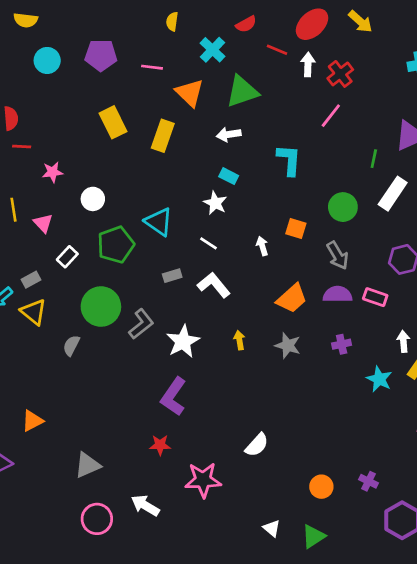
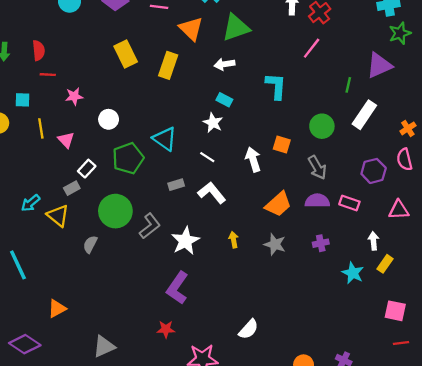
white arrow: (262, 246) -> (253, 159), size x1.5
gray rectangle: (31, 280) -> (72, 188), moved

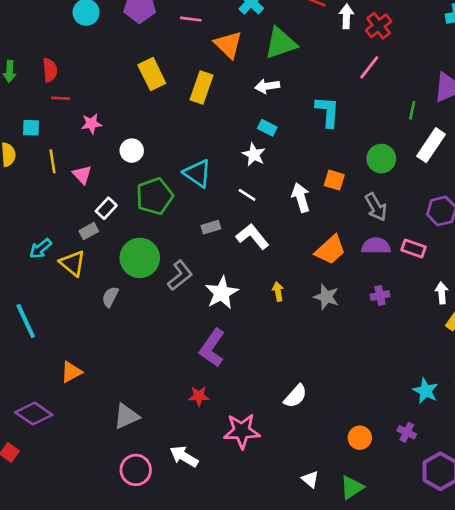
cyan star: (353, 273) -> (426, 391), moved

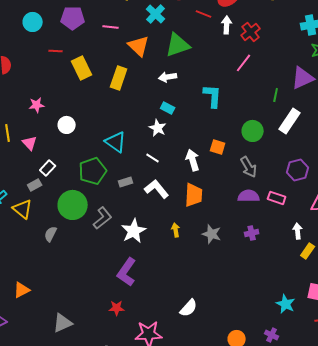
red line: (61, 98) -> (56, 51), moved
green pentagon: (155, 196) -> (93, 171), moved
orange trapezoid: (330, 250) -> (194, 195), moved, turned -45

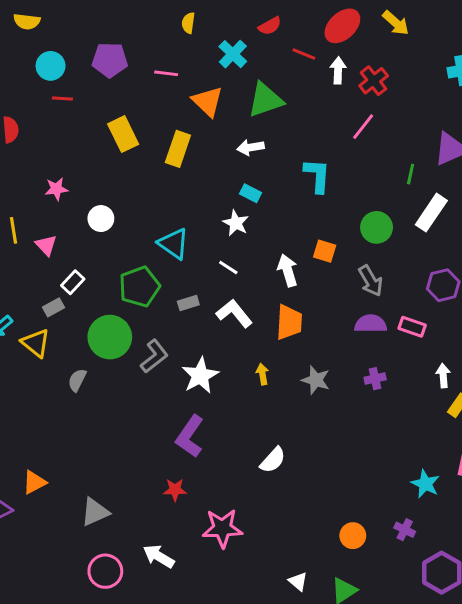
red line: (56, 51) -> (62, 98), moved
orange triangle: (22, 290) -> (34, 482), moved
white semicircle: (189, 308) -> (273, 460), moved

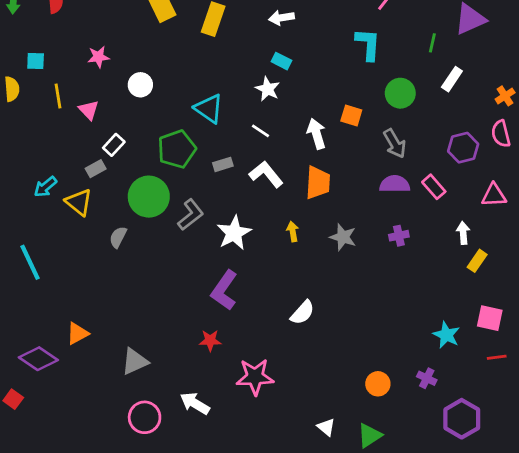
cyan L-shape: (317, 176) -> (368, 44), moved
white rectangle: (431, 213) -> (452, 79), size x0.7
pink rectangle: (412, 327) -> (434, 187), turned 30

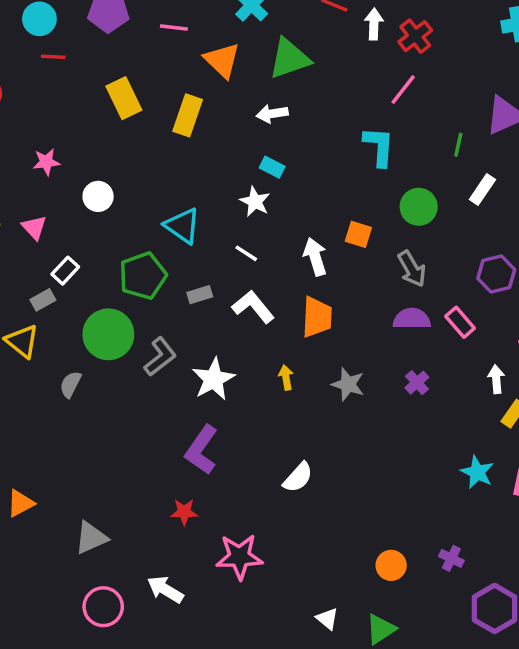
purple cross: (399, 236) -> (417, 383), turned -30
cyan star: (446, 335) -> (477, 472), moved

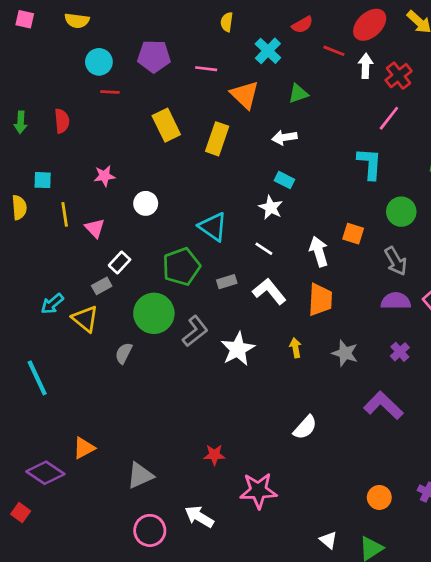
green triangle: (289, 59) -> (298, 93), size x0.6
purple L-shape: (201, 450) -> (383, 405), moved, turned 99

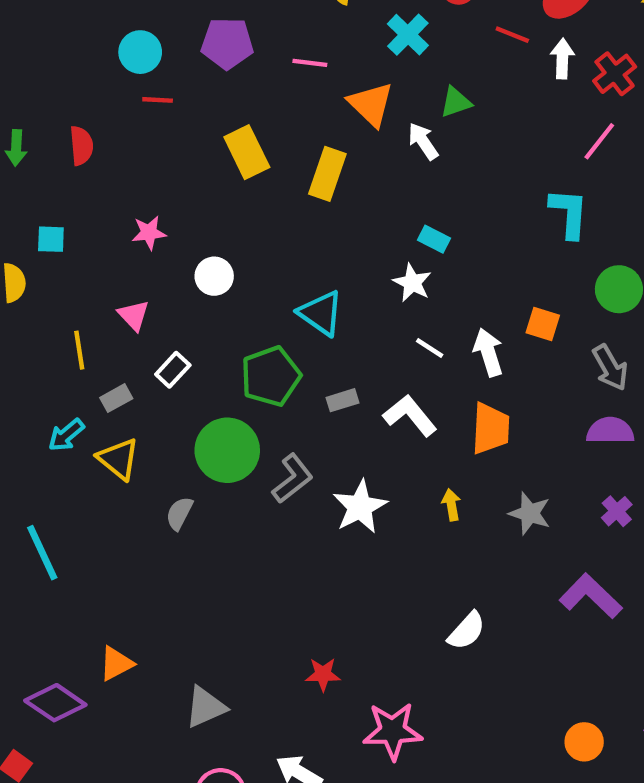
white arrow: (284, 137) -> (423, 141), moved, turned 65
yellow line: (65, 214) -> (79, 350), moved
white line: (264, 249) -> (430, 348), moved
gray rectangle: (102, 286) -> (116, 398), moved

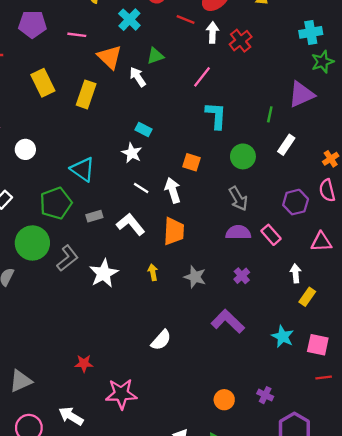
pink line: (599, 141) -> (202, 77), moved
orange square: (543, 324) -> (191, 162), moved

